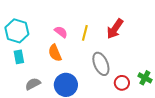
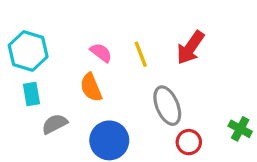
yellow line: (85, 33) -> (141, 54), turned -35
red circle: (122, 83) -> (189, 142), moved
gray semicircle: (33, 84) -> (55, 124), moved

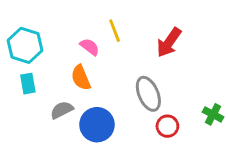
yellow line: (141, 54) -> (115, 31), moved
gray semicircle: (55, 124) -> (62, 110), moved

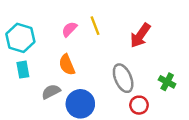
pink semicircle: (90, 47) -> (69, 29), moved, turned -84
green cross: (213, 114) -> (167, 82), moved

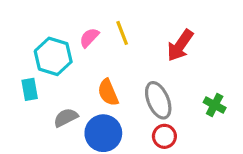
cyan hexagon: (20, 38) -> (53, 56), moved
orange semicircle: (67, 65) -> (108, 92), moved
red circle: (139, 105) -> (164, 136), moved

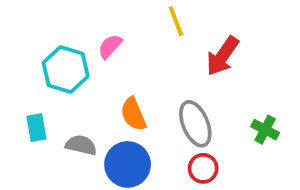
yellow line: (122, 33) -> (176, 21), moved
cyan rectangle: (30, 89) -> (36, 128), moved
gray semicircle: (66, 118) -> (81, 145), turned 40

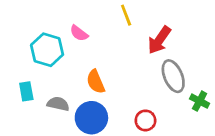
pink semicircle: (110, 46) -> (79, 33), turned -96
gray ellipse: (195, 124) -> (173, 76), moved
green cross: (265, 130) -> (200, 101), moved

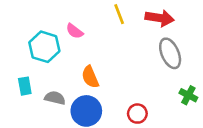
red arrow: (159, 40) -> (160, 18), moved, turned -116
gray ellipse: (173, 76) -> (170, 53), moved

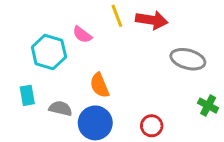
yellow line: (119, 14) -> (117, 16), moved
red arrow: (160, 18) -> (152, 20), moved
gray ellipse: (170, 53) -> (188, 59), turned -52

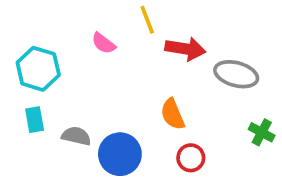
red arrow: (152, 20) -> (185, 49), moved
cyan hexagon: (49, 52) -> (38, 69), moved
orange semicircle: (100, 85) -> (173, 114), moved

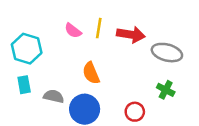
yellow line: (147, 20) -> (99, 28), moved, turned 30
orange semicircle: (173, 114) -> (91, 73), moved
green cross: (262, 132) -> (166, 90), moved

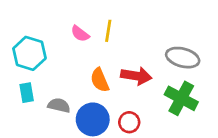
red arrow: (131, 35) -> (136, 76), moved
green cross: (166, 90) -> (181, 98), size x1.6
red circle: (135, 112) -> (129, 122), moved

